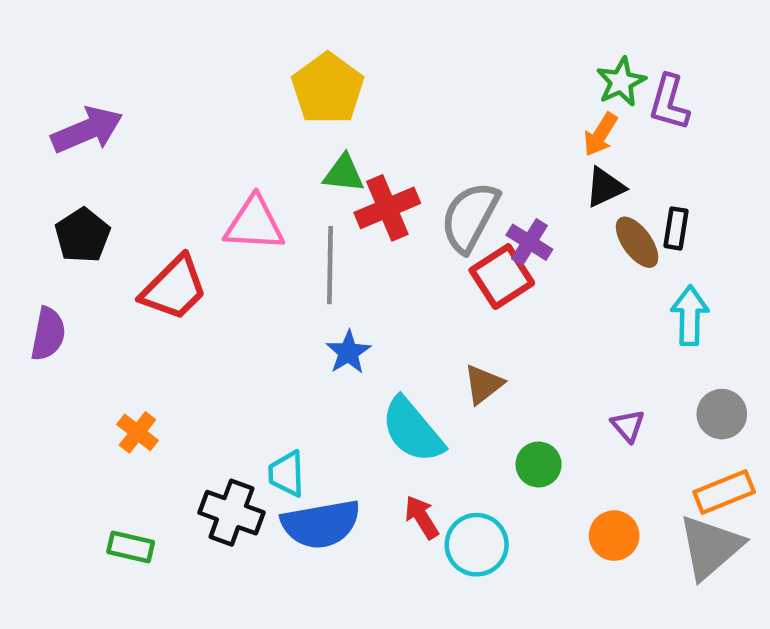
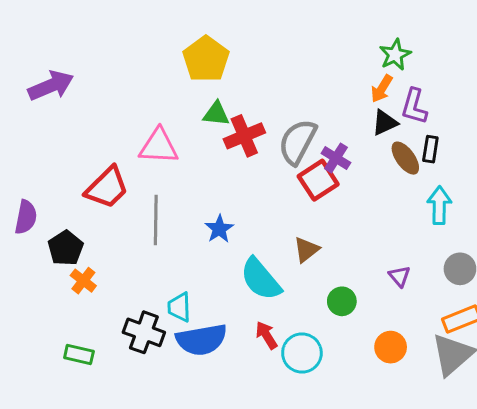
purple L-shape: (669, 102) -> (414, 106), moved
black pentagon: (82, 235) -> (66, 248), moved
gray line: (330, 265) -> (156, 220), moved

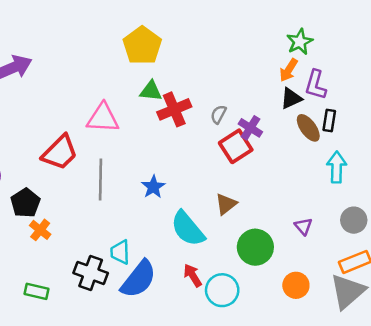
gray semicircle: (298, 142) -> (218, 114), size x0.5
green circle: (342, 301) -> (255, 247), size x1.5
blue semicircle: (202, 340) -> (139, 279), turned -42

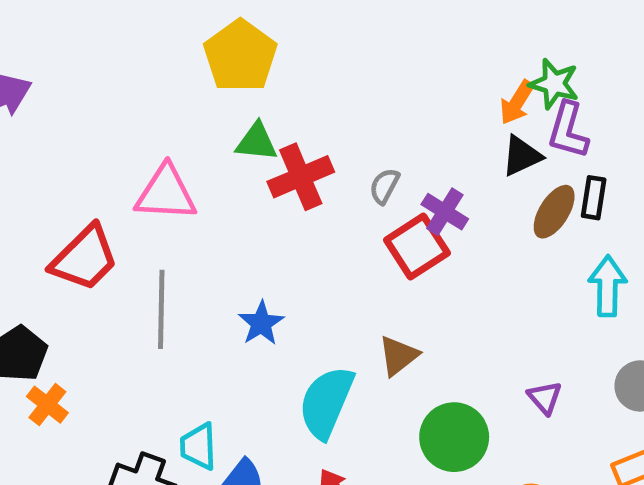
green star: (300, 42) -> (554, 84), moved, turned -30
brown ellipse: (308, 128) -> (554, 212), turned 68
cyan semicircle: (188, 229) -> (326, 402), turned 63

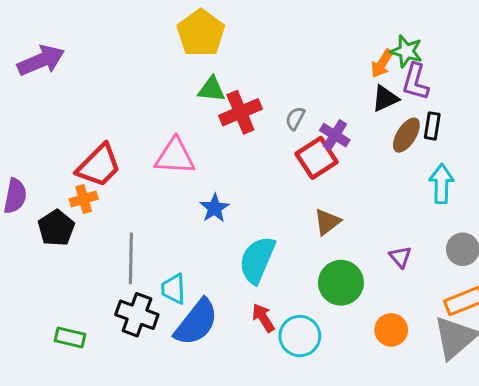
pink triangle: (166, 193) -> (175, 156), moved
gray line: (161, 309) -> (131, 258), moved
brown triangle: (398, 356) -> (327, 222), moved
orange cross: (47, 405) -> (84, 199), moved, turned 36

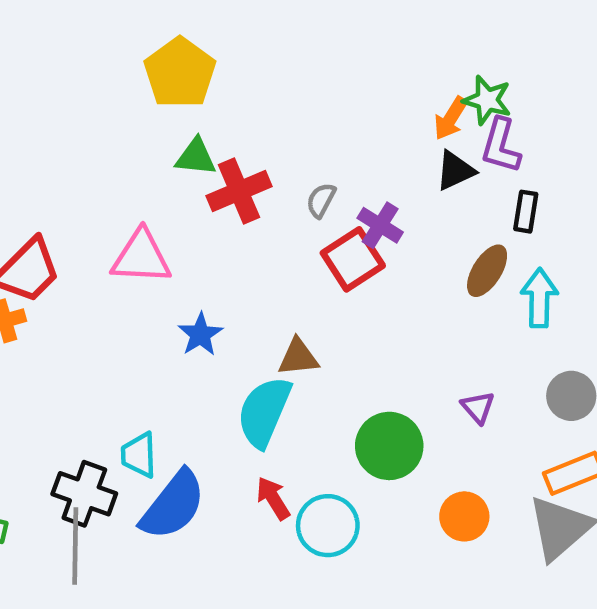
brown ellipse: (406, 135) -> (487, 271), moved
brown triangle: (327, 222) -> (298, 357), moved, turned 32
gray line: (131, 258) -> (75, 546), moved

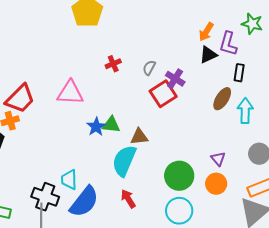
green star: (487, 100) -> (252, 24), moved
green triangle: (196, 157) -> (111, 125), moved
red cross: (239, 191) -> (113, 64), size x0.6
orange circle: (464, 516) -> (216, 184), moved
cyan circle: (328, 526) -> (179, 211), moved

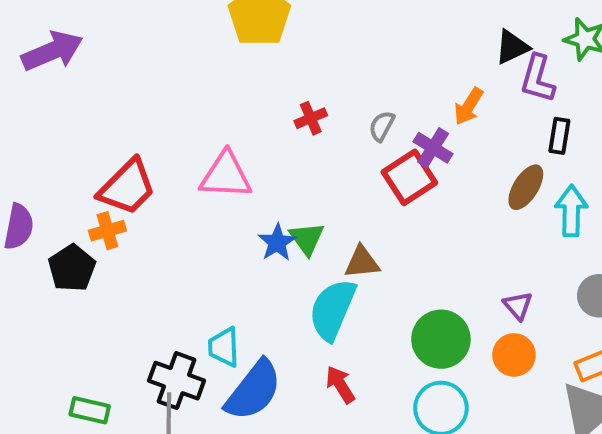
orange arrow: (206, 32) -> (469, 106), moved
black triangle: (208, 55) -> (512, 47), moved
green triangle: (111, 125) -> (307, 239), turned 48

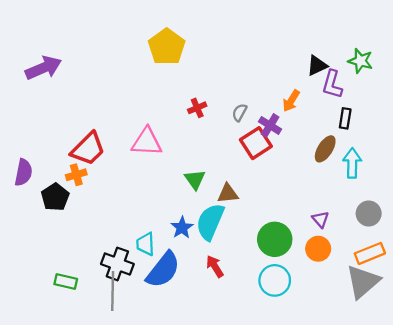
blue star: (277, 242) -> (182, 228), moved

